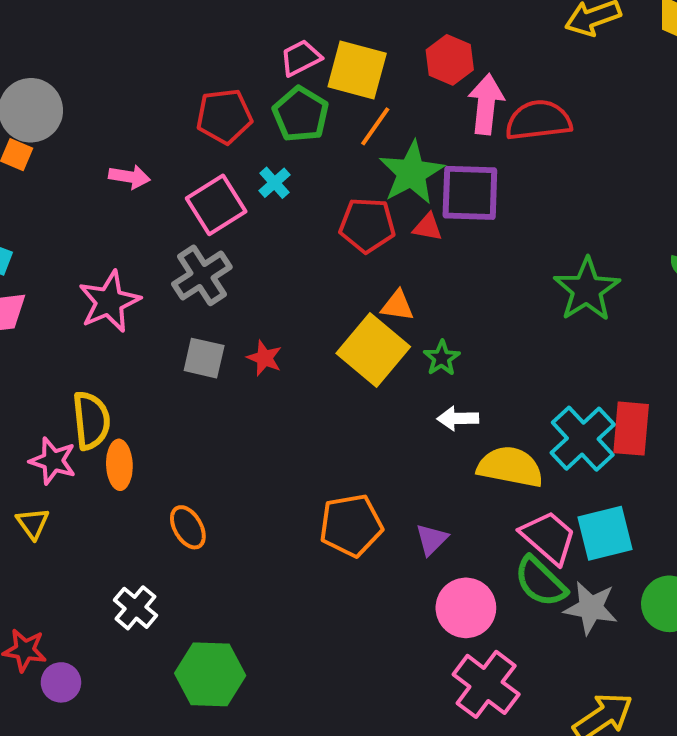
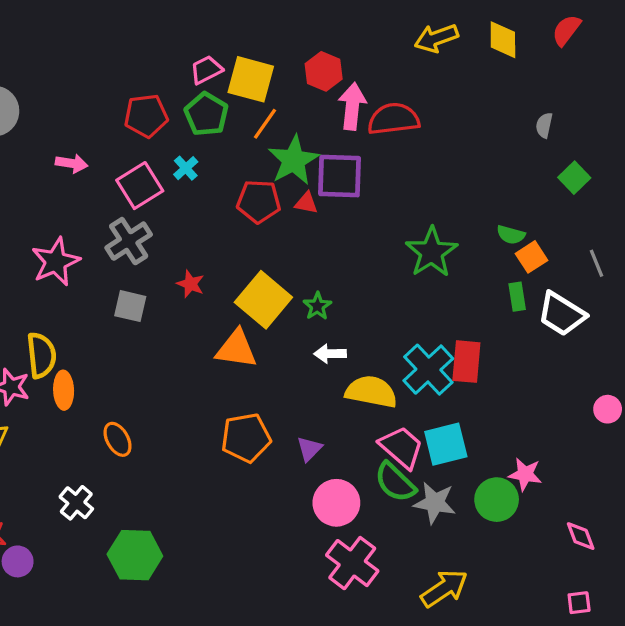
orange triangle: (397, 306) -> (236, 349), moved, size x1.6
red star: (264, 358) -> (190, 284), moved

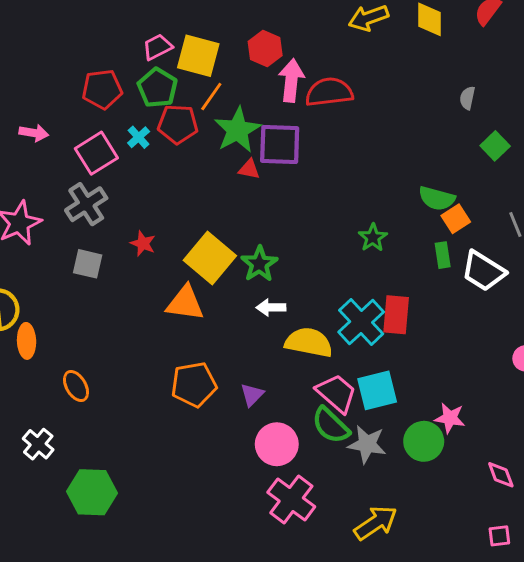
red pentagon: (259, 201) -> (178, 124), moved
green semicircle: (511, 235) -> (437, 198), size x1.4
green star: (432, 252) -> (373, 238), moved, size x0.6
green star: (317, 306) -> (259, 264), size x1.4

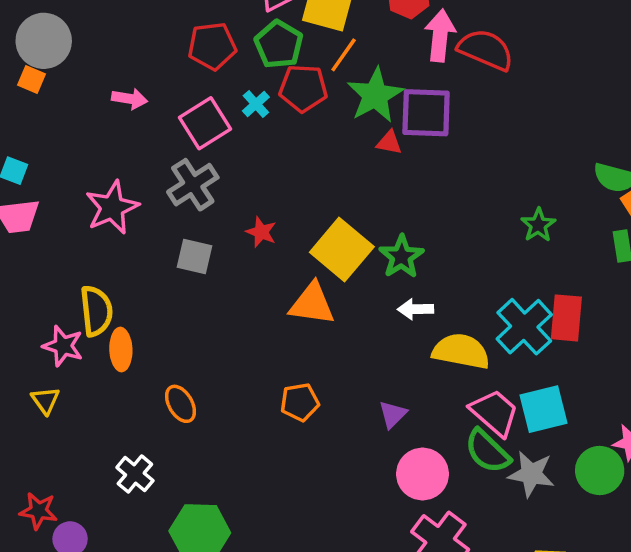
red semicircle: (329, 92) -> (486, 50), turned 30
orange pentagon: (194, 385) -> (300, 402), moved, size x0.7

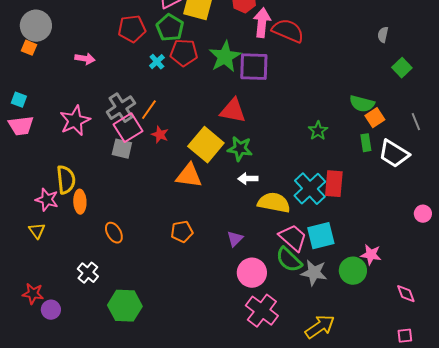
orange line: (344, 55) -> (149, 110), moved
pink square: (205, 123) -> (128, 128), moved
red triangle: (389, 143) -> (233, 111), moved, size x1.8
green star: (401, 257) -> (240, 149), turned -30

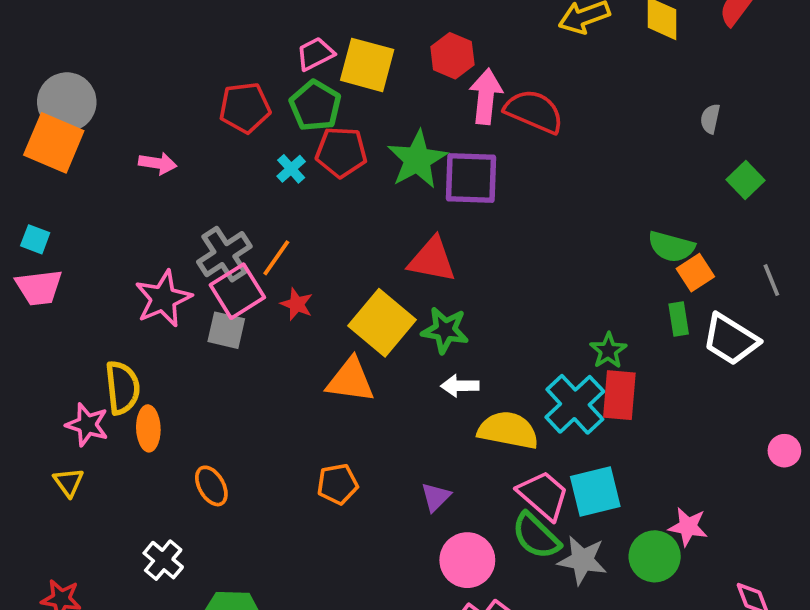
orange square: (29, 48) -> (54, 143), size x2.0
pink star: (75, 121) -> (163, 299), moved
green star: (318, 131) -> (608, 351), moved

